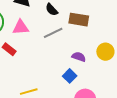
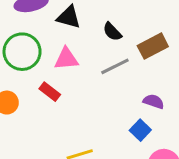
brown rectangle: (79, 20) -> (153, 46), turned -36

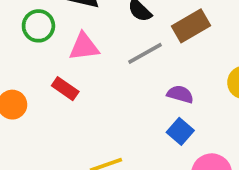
green circle: (22, 52) -> (38, 26), moved, size x0.7
purple semicircle: (154, 101) -> (180, 94), moved

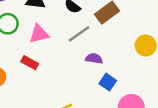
purple semicircle: (180, 94) -> (94, 59), moved

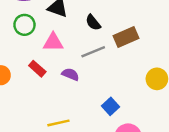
purple semicircle: (94, 59) -> (70, 74), moved

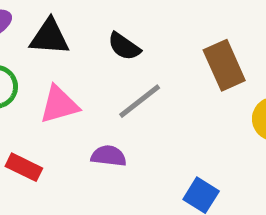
brown rectangle: (126, 37) -> (224, 65), moved, turned -75
red rectangle: (37, 69) -> (24, 167), moved

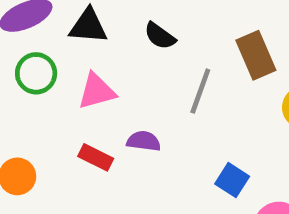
gray line: (140, 101) -> (200, 91), moved, turned -33
red rectangle: (24, 167) -> (96, 157), moved

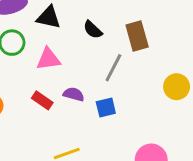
brown rectangle: (256, 55) -> (137, 36), moved
blue square: (232, 180) -> (106, 108), moved, turned 36

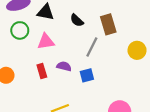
yellow circle: (177, 87) -> (137, 50), moved
red rectangle: (42, 100) -> (42, 71), turned 40

